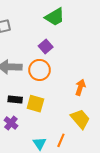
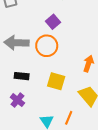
yellow square: (35, 104) -> (56, 81), moved

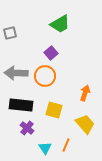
black rectangle: (22, 76) -> (21, 105), size x1.6
purple cross: (17, 100) -> (27, 128), moved

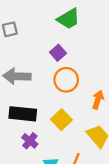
orange circle: (45, 76) -> (66, 80), moved
yellow square: (54, 110) -> (61, 120), turned 30

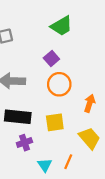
yellow square: (61, 120) -> (55, 122), turned 36
purple cross: (30, 141) -> (24, 143), turned 32

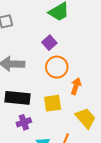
orange arrow: (90, 103) -> (76, 86), moved

